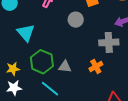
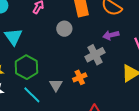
gray cross: (109, 42) -> (95, 55), turned -30
gray triangle: (65, 67) -> (56, 85), moved, turned 48

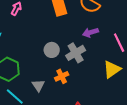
gray circle: (64, 29) -> (52, 50), moved

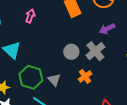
gray triangle: (38, 85) -> (54, 80), moved

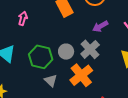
orange cross: (85, 76) -> (81, 75), size x1.6
green hexagon: (31, 77) -> (41, 57), moved

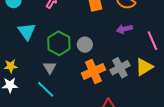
gray cross: (90, 49) -> (120, 68), moved
gray triangle: (51, 81) -> (50, 68), moved

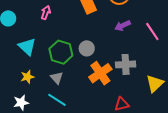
yellow star: (11, 66) -> (27, 77), moved
yellow triangle: (144, 67) -> (155, 84), moved
gray cross: (120, 68) -> (126, 64), turned 36

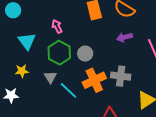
pink arrow: (46, 13) -> (57, 26), moved, turned -56
cyan line: (57, 100) -> (69, 90), moved

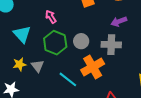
gray cross: (121, 76) -> (111, 45), moved
gray triangle: (50, 77) -> (38, 66), moved

